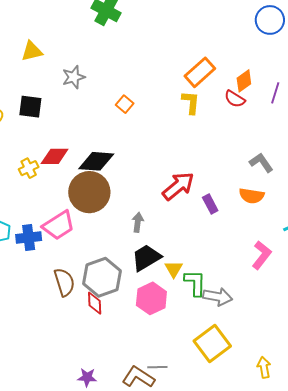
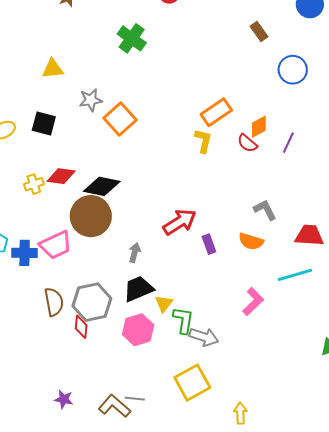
orange square: (125, 104) -> (120, 119), moved, size x1.8

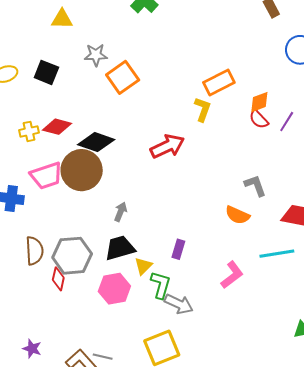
red semicircle: (247, 143) -> (259, 119), moved
red arrow: (180, 222) -> (167, 146), moved
purple rectangle: (209, 244) -> (178, 249), moved, turned 30
pink trapezoid: (56, 245) -> (46, 176), moved

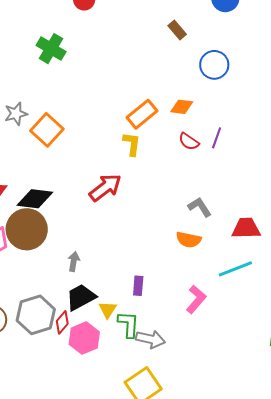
orange diamond: (259, 102) -> (182, 107), moved, turned 40
red diamond: (58, 279) -> (62, 322), moved, turned 40

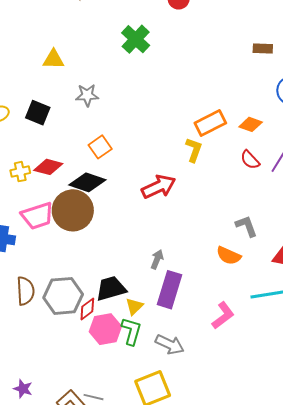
brown rectangle: (177, 30) -> (263, 48), turned -60
orange square: (47, 130) -> (100, 147), moved, size x0.7
gray arrow: (74, 262) -> (157, 259), moved
purple rectangle: (138, 286) -> (169, 290), size x1.8
green L-shape: (129, 324) -> (131, 331), moved

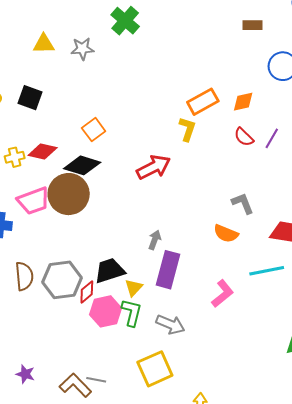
gray star: (87, 95) -> (82, 49), moved
orange diamond: (251, 124) -> (243, 102), turned -30

